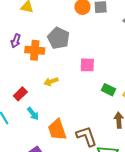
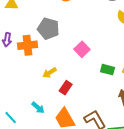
pink square: (87, 65) -> (82, 49), turned -35
red rectangle: (20, 94) -> (66, 88), moved

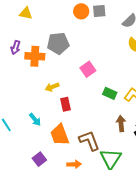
gray pentagon: (48, 29) -> (58, 43), turned -30
red rectangle: (66, 88) -> (66, 104), turned -56

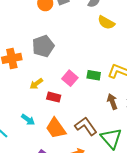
gray pentagon: (58, 43) -> (43, 46), moved
pink square: (88, 69) -> (70, 78), moved
red rectangle: (66, 104) -> (54, 97), turned -48

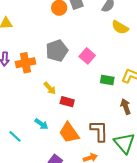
pink square: (70, 78) -> (87, 56), moved
yellow arrow: (36, 84) -> (50, 88), turned -96
brown L-shape: (86, 126) -> (99, 131), turned 35

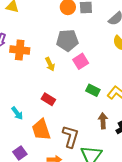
gray pentagon: (57, 51) -> (67, 40), moved
yellow arrow: (50, 88) -> (50, 64), moved

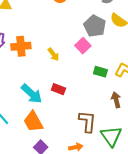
gray pentagon: (67, 40) -> (95, 26), moved, turned -30
cyan arrow: (17, 113) -> (32, 94), moved, size x1.6
orange trapezoid: (41, 130) -> (33, 122), moved

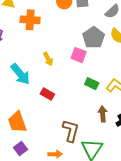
orange cross: (21, 46) -> (30, 20), moved
pink square: (83, 46) -> (79, 55), turned -35
cyan arrow: (32, 94) -> (20, 74), moved

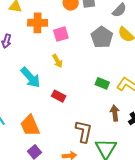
pink square: (79, 55) -> (61, 34), moved, turned -35

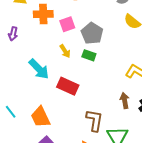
gray pentagon: (102, 37) -> (92, 33), moved
green rectangle: (102, 83) -> (89, 55), moved
red rectangle: (59, 96) -> (68, 86), size x1.5

